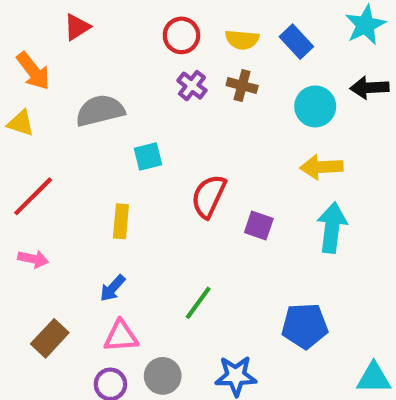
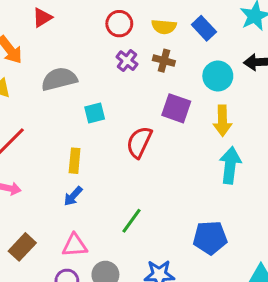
yellow arrow: (321, 167) -> (222, 121), turned -88
purple square: (259, 226) -> (176, 108), moved, size x1.4
blue arrow: (113, 288) -> (73, 196), moved

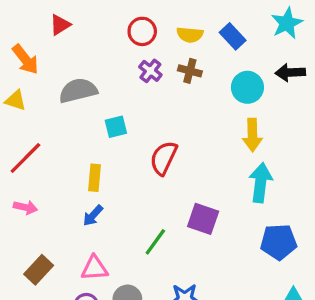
purple square: (176, 108) -> (203, 219), moved
blue pentagon: (210, 238) -> (279, 242), moved

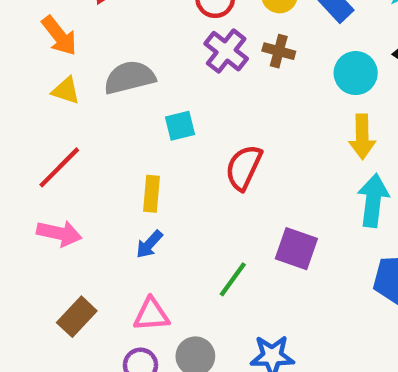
purple cross: (150, 71) -> (226, 51), size x1.4
yellow triangle: (16, 100) -> (66, 91), moved
pink arrow: (25, 207) -> (59, 233), size x1.4

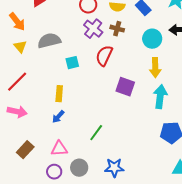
yellow triangle: (66, 91) -> (20, 47), turned 32
red semicircle: (244, 167) -> (104, 56), moved
purple square: (296, 249) -> (125, 87), moved

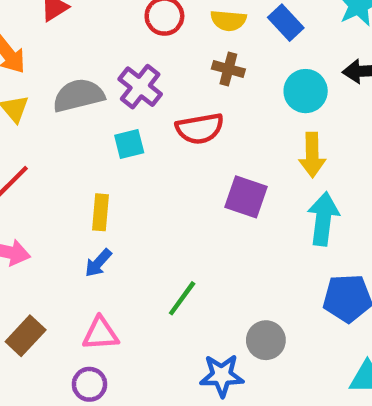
purple cross: (93, 29) -> (140, 87), moved
red semicircle: (104, 56) -> (200, 129), turned -125
gray circle: (79, 168) -> (266, 340), moved

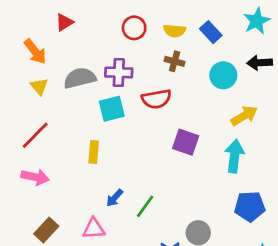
purple cross: (140, 87) -> (119, 72), turned -36
cyan square: (129, 144) -> (112, 109), size x1.4
yellow arrow: (312, 155) -> (244, 116), moved, turned -120
blue arrow: (98, 263) -> (115, 198), moved

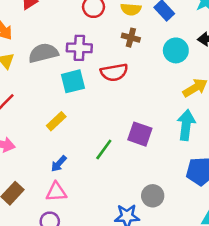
purple square: (186, 142) -> (140, 134), moved
yellow rectangle: (94, 152) -> (56, 121), turned 42
blue arrow: (115, 198) -> (59, 164), moved
green line: (145, 206) -> (104, 149), moved

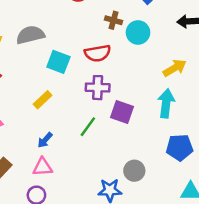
purple cross: (79, 48) -> (98, 88), moved
cyan circle: (176, 50) -> (138, 32), moved
cyan square: (73, 81) -> (58, 62), turned 35

